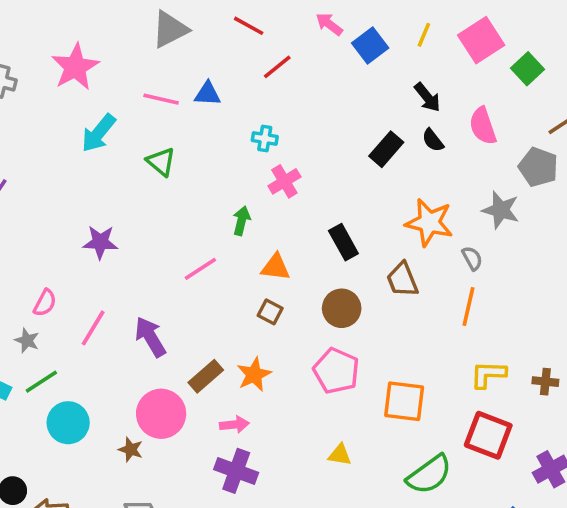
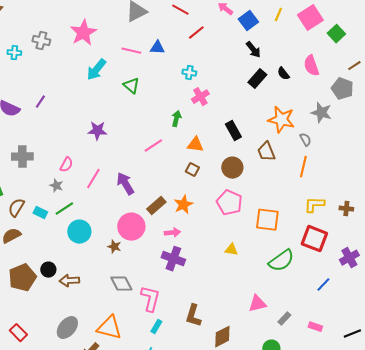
black arrow: (427, 97) -> (253, 50), moved

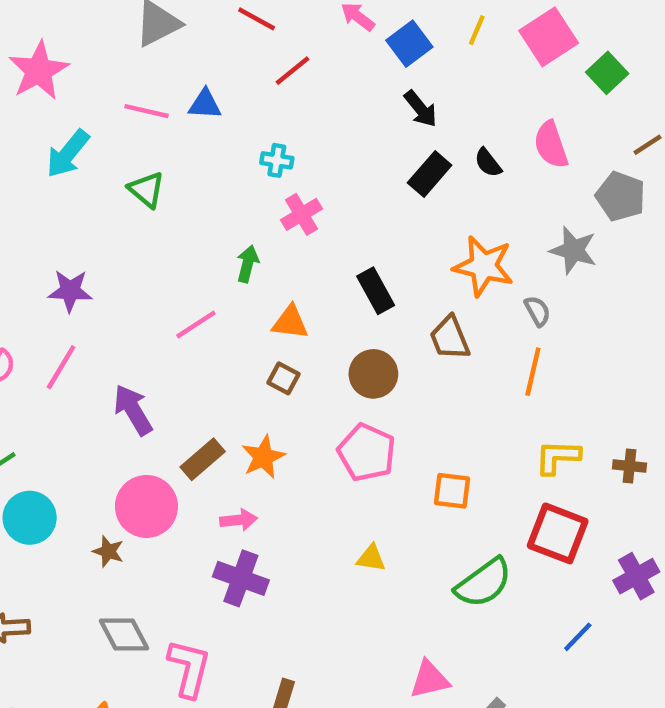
pink line: (93, 179) -> (61, 367), moved
orange square: (267, 220) -> (452, 491), size x0.7

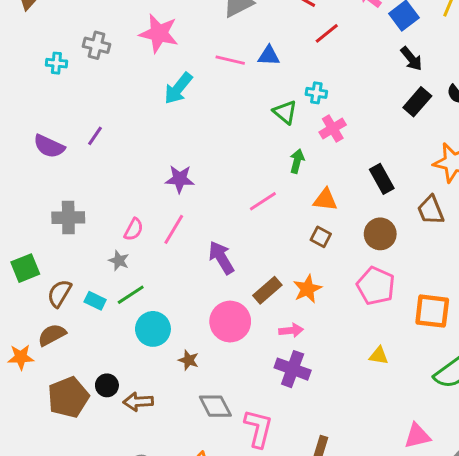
pink star: (39, 71) -> (159, 33), turned -30
green triangle: (146, 190) -> (285, 112), moved
orange square: (452, 491) -> (432, 311), size x1.4
brown star: (108, 551) -> (189, 360), moved

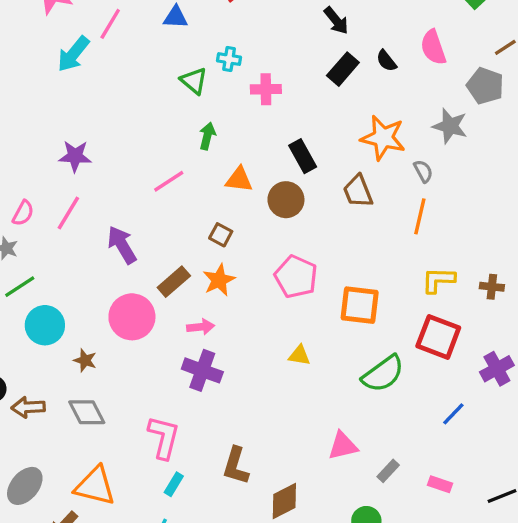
pink line: (230, 60) -> (110, 24), moved, turned -72
pink cross: (333, 128) -> (266, 89), moved, turned 30
brown circle: (380, 234) -> (286, 200), moved
brown square: (321, 237) -> (221, 235), moved
gray diamond: (215, 406) -> (87, 412), moved

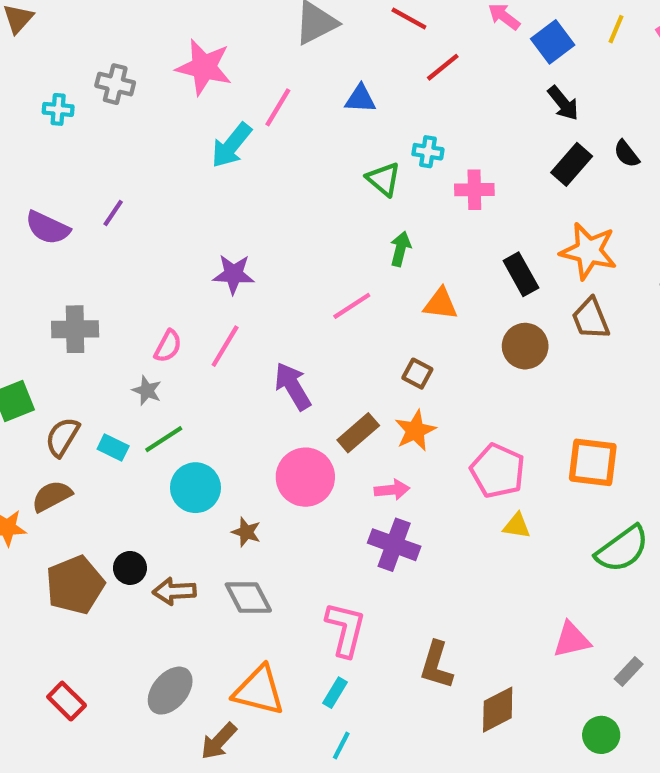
orange star: (383, 138) -> (589, 251), moved
brown circle: (286, 200) -> (525, 346), moved
pink pentagon: (296, 277) -> (498, 471), moved
cyan rectangle: (174, 484) -> (335, 693), moved

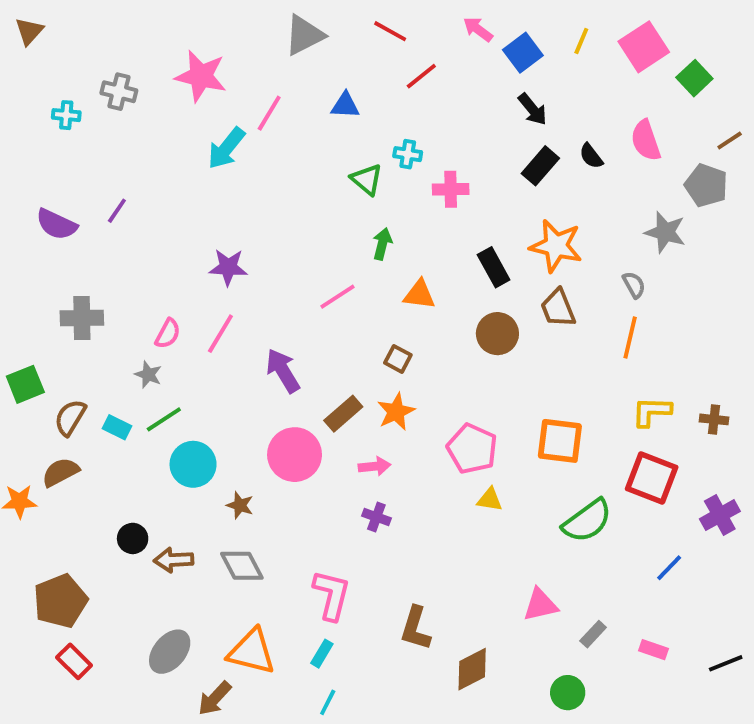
purple cross: (394, 545) -> (376, 517), size x0.6
brown pentagon: (75, 585) -> (60, 601), moved

